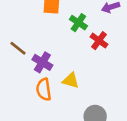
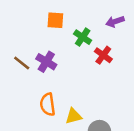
purple cross: (42, 62) -> (46, 62), moved
yellow triangle: (71, 80) -> (74, 116), moved, turned -30

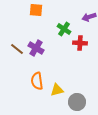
orange square: (55, 20) -> (36, 10), moved
red cross: (103, 55) -> (80, 43), turned -32

